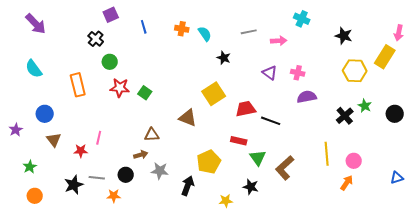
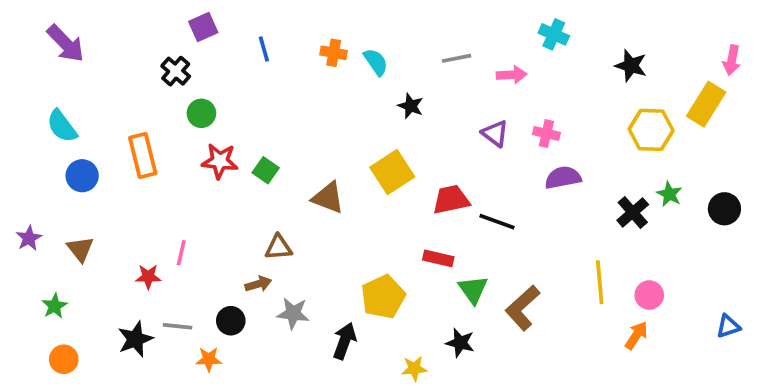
blue circle: (45, 114) -> (82, 176), moved
brown triangle: (188, 118) -> (328, 198), moved
brown triangle: (54, 140) -> (80, 249), moved

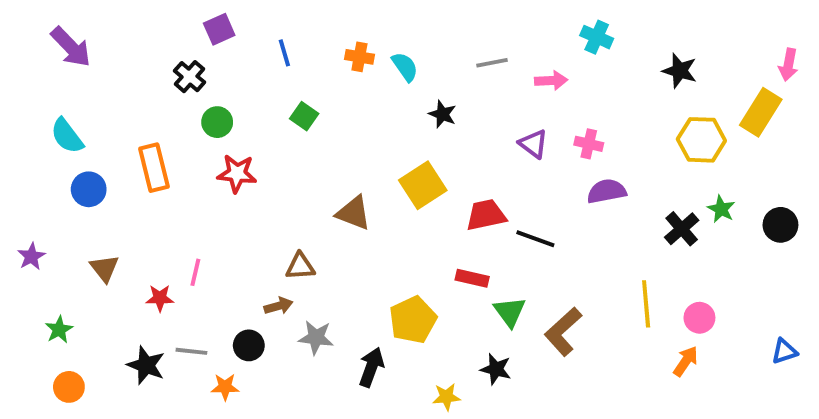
green square: (266, 170) -> (304, 116), moved
brown triangle: (80, 249) -> (104, 268), moved
black star: (135, 339) -> (146, 365), turned -30

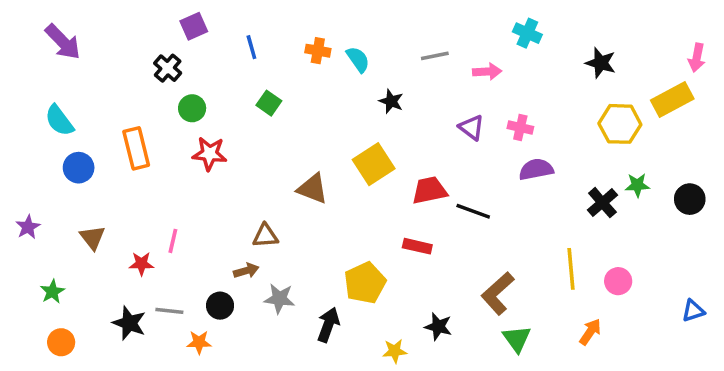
yellow rectangle: (761, 112) -> (672, 100), turned 30
green star: (721, 209) -> (637, 185), turned -30
green triangle: (510, 312) -> (517, 339), moved
orange arrow: (686, 361) -> (590, 332), moved

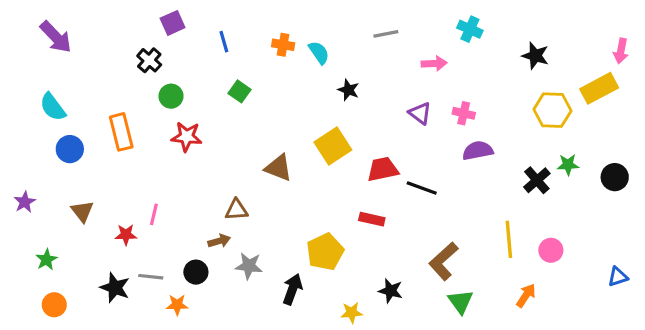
gray line: (435, 56) -> (386, 34), moved

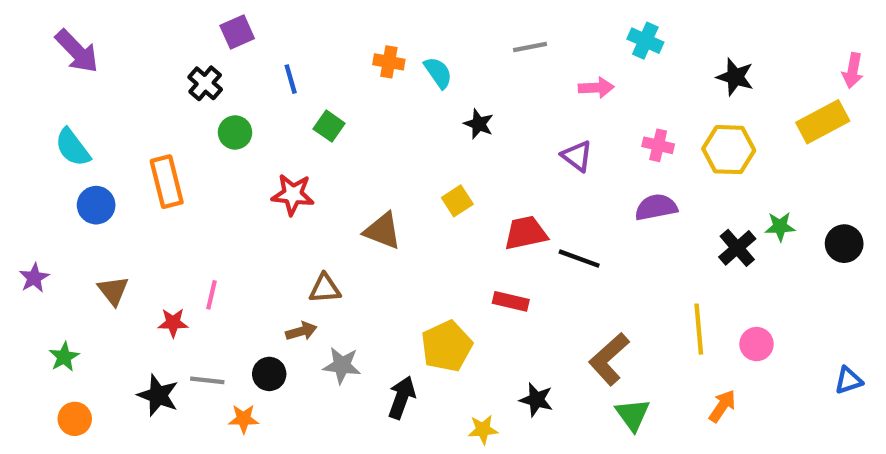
blue line: (224, 42) -> (291, 79), moved
yellow hexagon: (552, 110) -> (729, 150), moved
pink cross: (464, 113) -> (658, 145), moved
red star: (187, 137) -> (293, 194), moved
yellow square: (333, 146) -> (457, 201), size x0.6

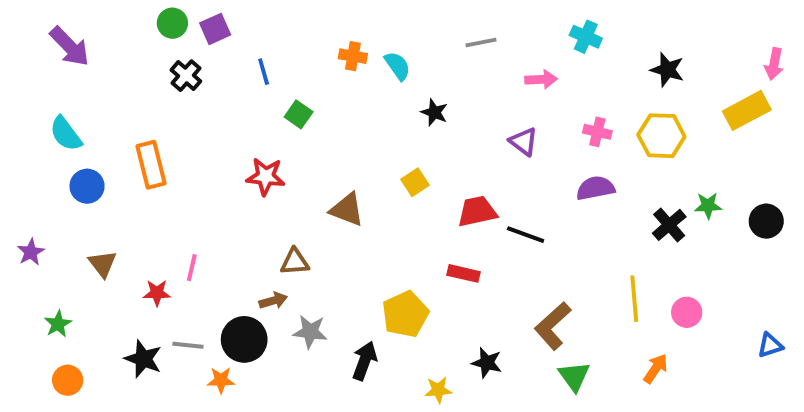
green circle: (235, 132) -> (172, 23), moved
black circle: (269, 374) -> (244, 339), size x1.5

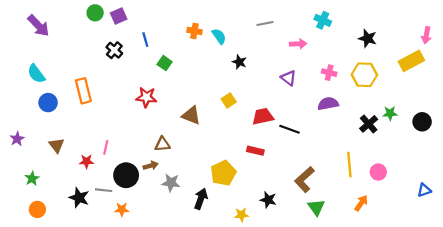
black cross: (186, 76) -> (114, 50), moved
black circle: (244, 339) -> (126, 175), moved

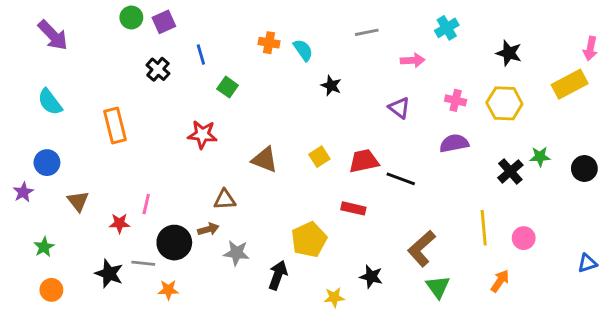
cyan cross: (323, 20) -> (447, 28), turned 35
yellow square: (229, 100) -> (319, 157), moved
blue circle: (48, 103) -> (47, 163), moved

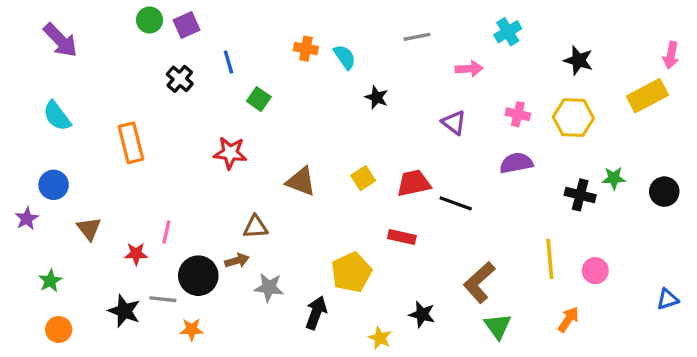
black cross: (510, 171) -> (580, 195), turned -35
yellow star: (334, 297) -> (380, 338), turned 30

